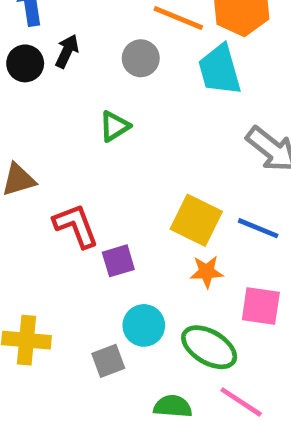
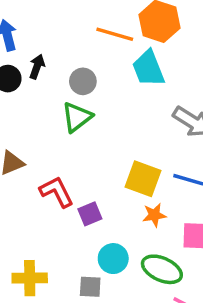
gray circle: (141, 58) -> (83, 81), moved
green triangle: (114, 126) -> (77, 117), size x1.4
gray square: (108, 361) -> (90, 287), turned 30

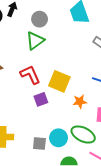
yellow square: (143, 179) -> (59, 81), moved
red L-shape: (57, 192) -> (30, 75), moved
cyan circle: (113, 259) -> (58, 138), moved

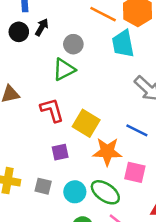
purple square: (41, 99) -> (60, 152), moved
orange star: (80, 102) -> (107, 152), size x1.6
gray square: (39, 143) -> (43, 186), moved

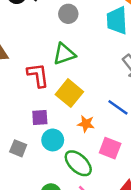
green triangle: (64, 69) -> (64, 54), moved
orange star: (107, 152) -> (86, 124), size x0.6
cyan circle: (75, 192) -> (53, 140), moved

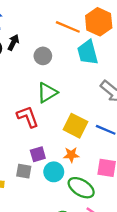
yellow square: (69, 93) -> (75, 126), moved
orange star: (86, 124) -> (71, 155), moved
gray square: (18, 148) -> (24, 171), moved

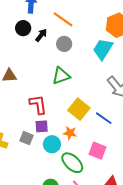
orange line: (68, 27) -> (63, 19), moved
black arrow: (13, 43) -> (41, 35), moved
cyan trapezoid: (88, 52) -> (103, 49), turned 35
red L-shape: (28, 117) -> (38, 105), moved

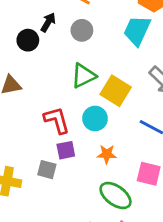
black circle: (23, 28) -> (28, 40), moved
yellow square: (79, 109) -> (116, 91), moved
cyan circle: (52, 144) -> (95, 118), moved

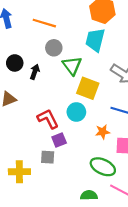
black arrow: (48, 22) -> (35, 72), moved
green triangle: (83, 76) -> (72, 66), moved, turned -30
orange star: (107, 154) -> (103, 132), moved

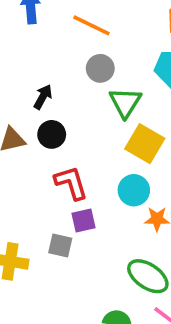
black circle: (15, 63) -> (52, 134), moved
black arrow: (35, 72) -> (43, 97), moved
cyan circle: (76, 112) -> (134, 190), moved

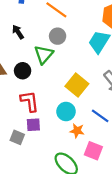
black arrow: (43, 97) -> (18, 32), moved, turned -72
green triangle: (125, 102) -> (44, 55), moved

